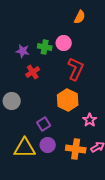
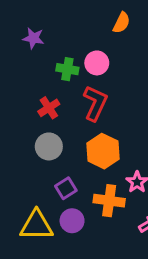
purple star: (23, 51) -> (33, 38), moved
red L-shape: (76, 69) -> (95, 103), moved
gray circle: (12, 101) -> (49, 146), moved
orange cross: (76, 149) -> (109, 201), moved

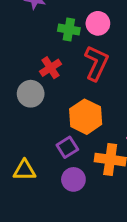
gray circle: (49, 146) -> (31, 94), moved
orange hexagon: (103, 151) -> (86, 117), moved
yellow triangle: (36, 225) -> (24, 170), moved, size x0.7

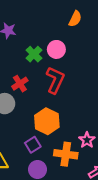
green cross: (69, 29) -> (34, 54), turned 35

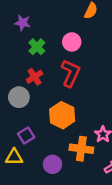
green cross: (34, 54) -> (37, 47), moved
purple square: (33, 145) -> (26, 136), moved

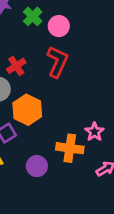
green cross: (37, 47) -> (33, 16), moved
orange hexagon: (62, 115) -> (27, 110), moved

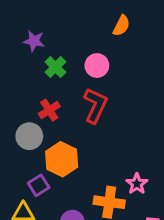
green cross: (33, 16) -> (55, 67), moved

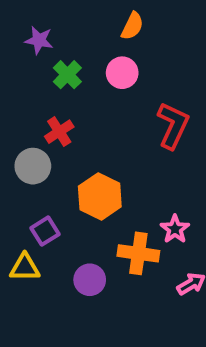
orange semicircle: (121, 26) -> (132, 26), moved
red L-shape: (95, 105) -> (173, 125), moved
orange hexagon: (62, 159) -> (100, 197), moved

